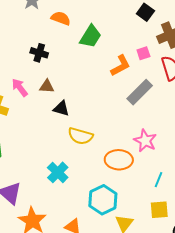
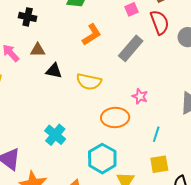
orange L-shape: (121, 66) -> (92, 35), moved
yellow semicircle: (80, 136) -> (89, 82), moved
pink star: (145, 141) -> (140, 96), size x0.7

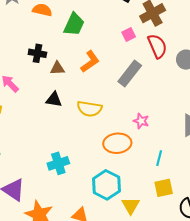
black cross: (28, 17) -> (37, 53), moved
brown triangle: (38, 50) -> (57, 68), moved
cyan cross: (55, 135) -> (58, 163), turned 35

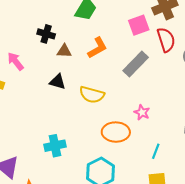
pink square: (129, 34) -> (139, 25), size x1.5

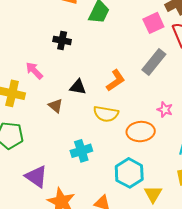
orange L-shape: (97, 48) -> (116, 80), moved
brown triangle: (64, 51) -> (56, 106), moved, turned 42
yellow semicircle: (92, 95) -> (106, 114), moved

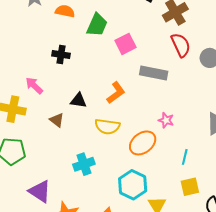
pink square: (153, 23) -> (125, 44), moved
gray rectangle: (154, 62) -> (154, 73), turned 64
orange ellipse: (141, 132) -> (143, 143), turned -32

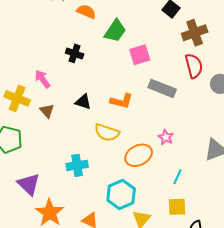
orange L-shape: (116, 93) -> (121, 101), turned 40
brown triangle: (57, 120) -> (47, 111), moved

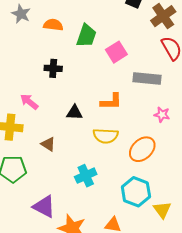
brown triangle: (47, 111) -> (48, 144), moved
pink star: (166, 137) -> (162, 115), moved

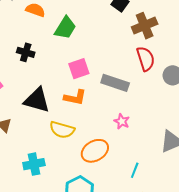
pink square: (116, 52) -> (79, 69), moved
black triangle: (74, 113) -> (37, 100), size x1.6

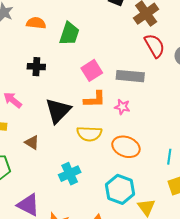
black triangle: (37, 100) -> (58, 111), turned -48
pink star: (122, 121) -> (122, 107), moved
orange ellipse: (95, 151) -> (126, 147), turned 64

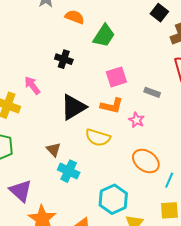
gray rectangle: (130, 76) -> (152, 92), size x0.6
brown triangle: (32, 142) -> (54, 150), moved
orange ellipse: (126, 147) -> (146, 161), moved
cyan cross: (70, 174) -> (69, 171), turned 35

